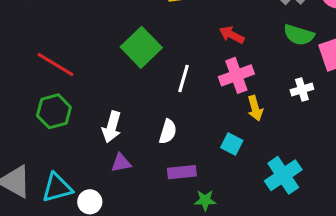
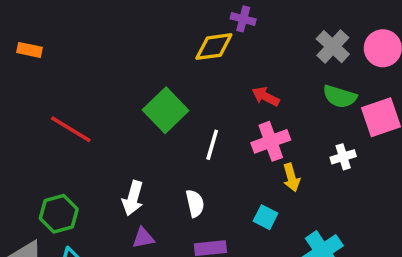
green hexagon: (54, 111) -> (59, 214), moved
white semicircle: (168, 132) -> (195, 203), turned -30

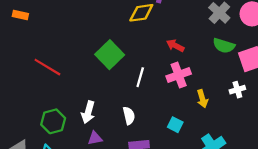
white cross: (343, 157) -> (237, 90), moved
yellow arrow: (291, 178) -> (202, 99), moved
green hexagon: (59, 214) -> (53, 121), moved

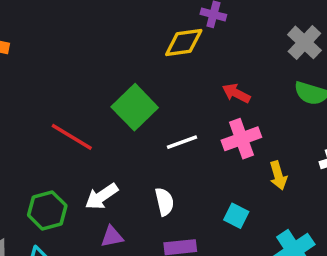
red line: (47, 67) -> (72, 137), moved
white line: (140, 77) -> (182, 142), turned 54
white arrow: (88, 112) -> (101, 196), turned 40

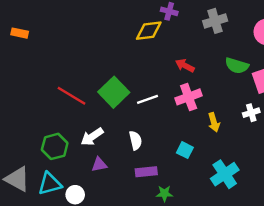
gray cross: (304, 42) -> (215, 21), moved, turned 30
green square: (135, 107) -> (114, 92), moved

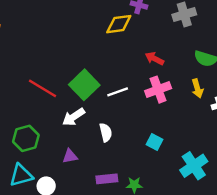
yellow arrow: (214, 122) -> (197, 88), moved
white arrow: (92, 137) -> (74, 117), moved
purple rectangle: (146, 172) -> (107, 179), moved

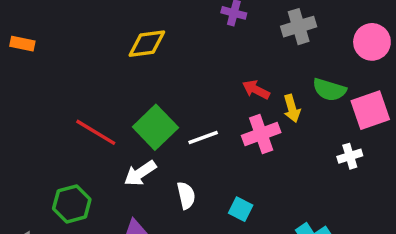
yellow diamond: (119, 24) -> (147, 44), moved
yellow arrow: (197, 88) -> (292, 108), moved
cyan square: (155, 142) -> (241, 209), moved

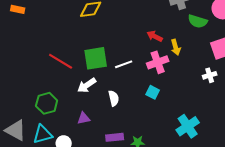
green semicircle: (329, 90) -> (198, 21), moved
green square: (155, 127) -> (96, 58), turned 35
cyan square: (241, 209) -> (153, 92), moved

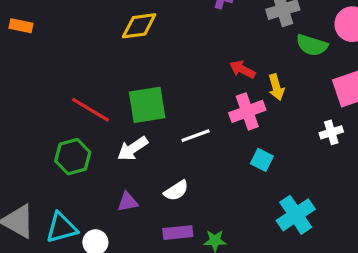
white line: (124, 64) -> (196, 136), moved
cyan square: (153, 92) -> (262, 160), moved
white semicircle: (114, 98) -> (176, 191), moved, turned 70
green hexagon: (47, 103) -> (73, 157), moved

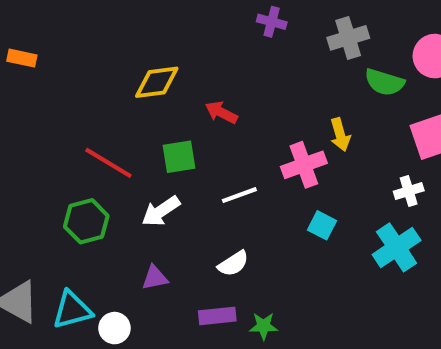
yellow diamond: (139, 26) -> (157, 82), moved
red arrow: (242, 69) -> (221, 112), moved
green square: (147, 105) -> (179, 157), size x0.7
white semicircle: (176, 191) -> (233, 264), moved
cyan cross: (296, 215) -> (397, 247), moved

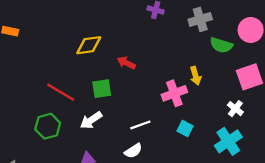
white cross: (409, 191) -> (235, 109), turned -35
white line: (239, 195) -> (140, 125), moved

